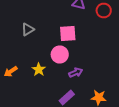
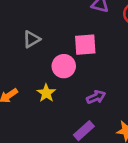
pink circle: (60, 54) -> (64, 66), moved

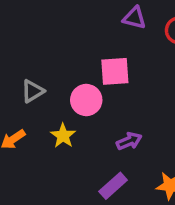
gray triangle: (31, 39) -> (33, 91), moved

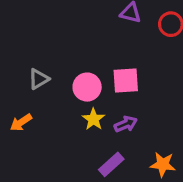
pink square: (115, 71) -> (126, 81), moved
yellow star: (63, 136) -> (93, 119), moved

